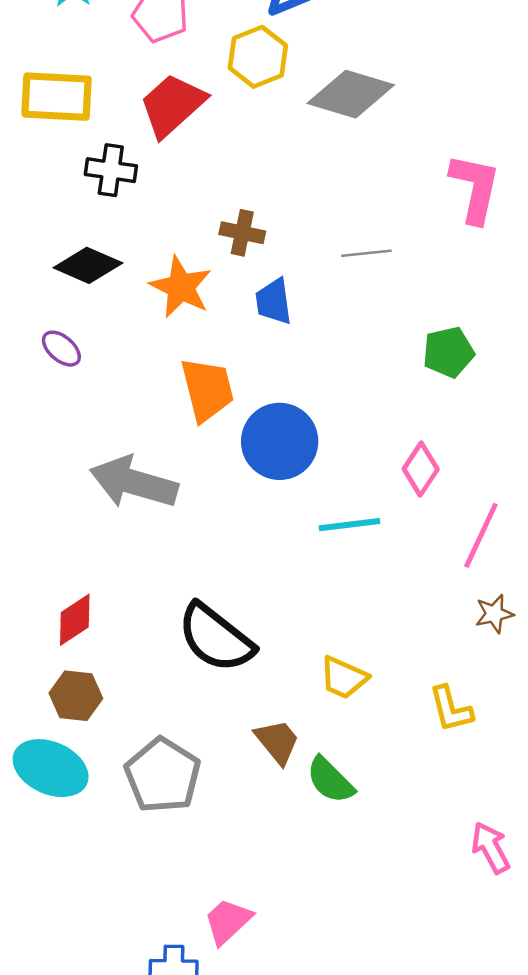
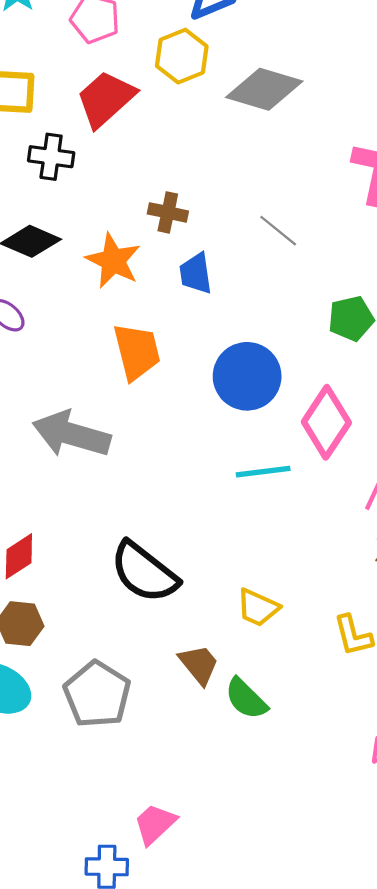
gray line: (366, 253) -> (278, 231), turned 45
blue circle: (280, 441) -> (247, 376), moved
pink diamond: (421, 469) -> (326, 422), size x1.5

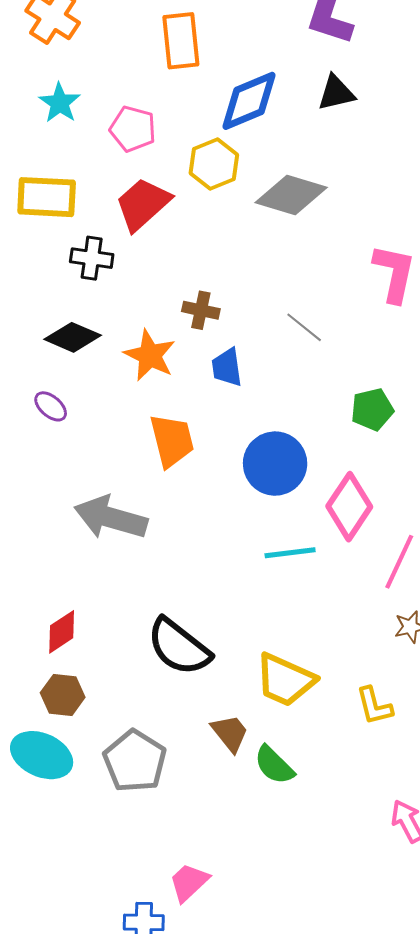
yellow trapezoid: (258, 608) -> (285, 680), size x1.5

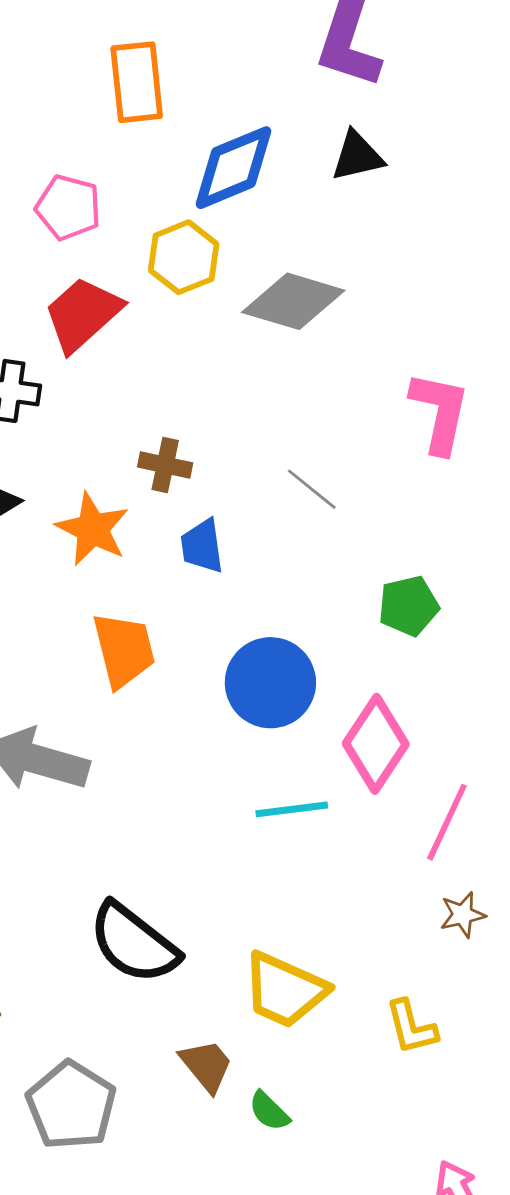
green semicircle: (274, 765) -> (269, 1111), size x0.7

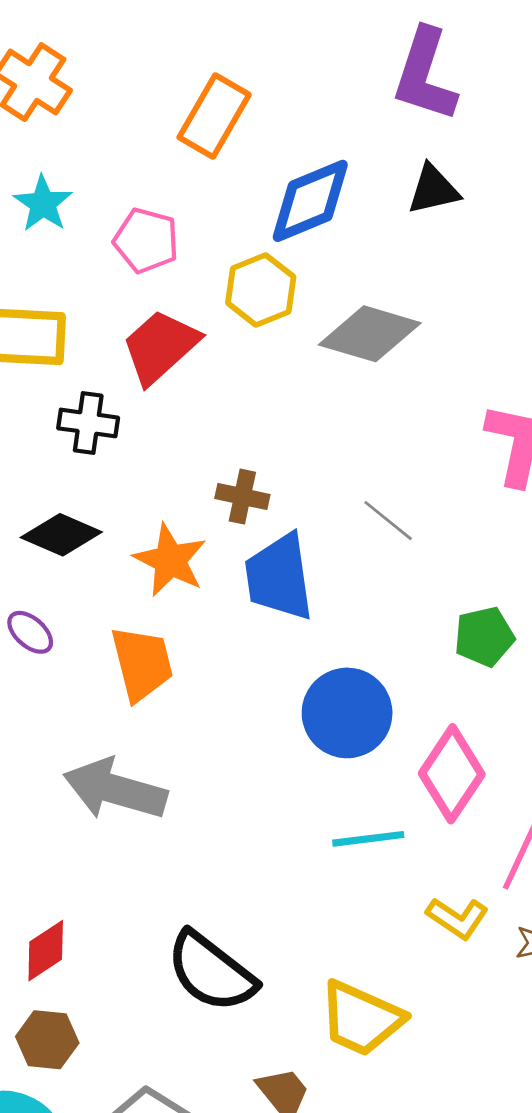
orange rectangle: (137, 82) -> (214, 116), turned 36
blue trapezoid: (202, 546) -> (279, 577), size x1.6
orange trapezoid: (124, 650) -> (142, 663), moved
yellow L-shape: (411, 1027) -> (457, 918), moved, turned -42

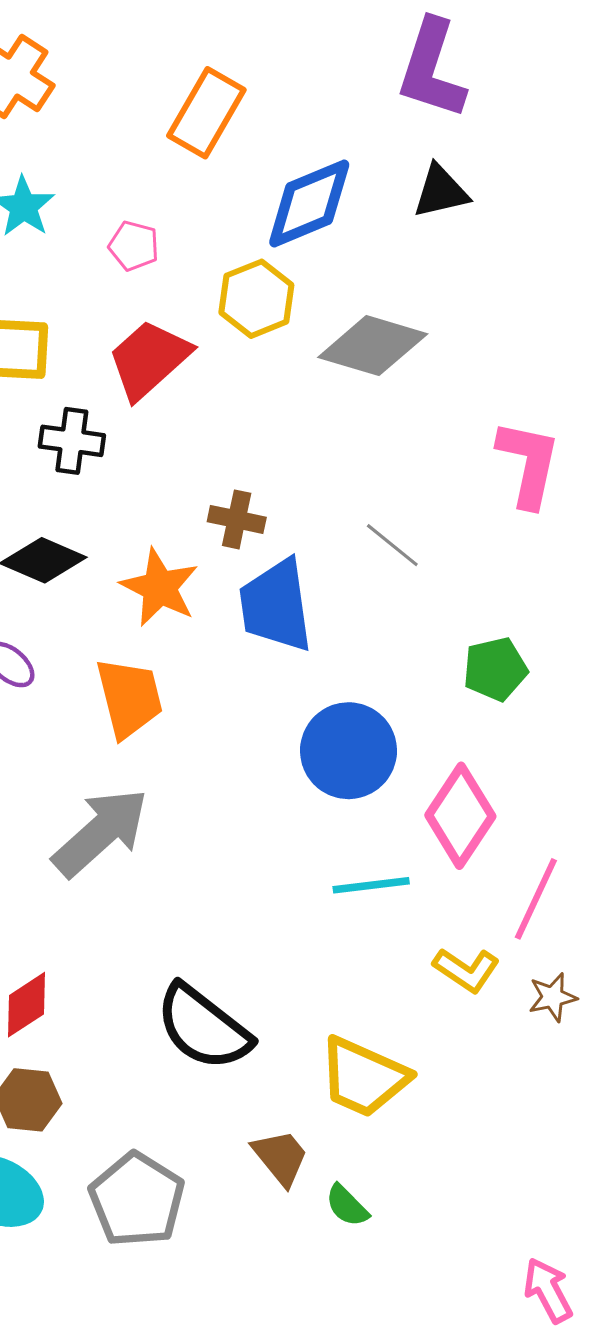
pink pentagon: (146, 240) -> (134, 246), size x0.7
gray arrow: (115, 789) -> (101, 832), turned 122

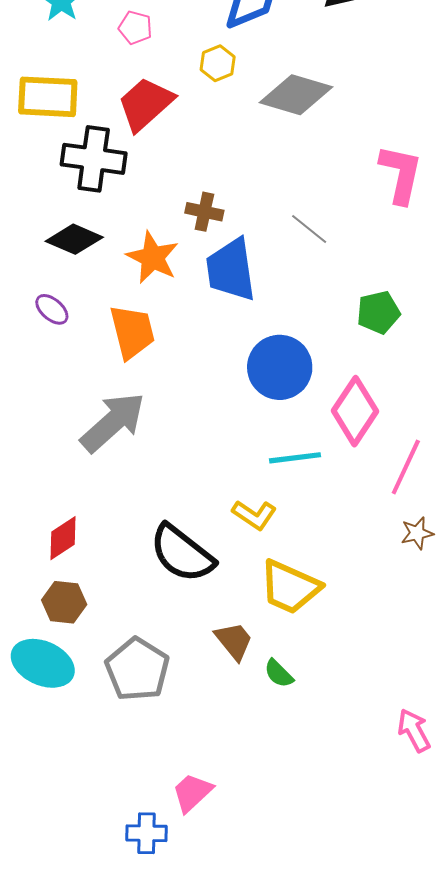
yellow hexagon: (256, 299) -> (218, 63), size x0.7
black cross: (72, 441) -> (94, 159), size x1.5
yellow L-shape: (466, 970) -> (254, 515), moved

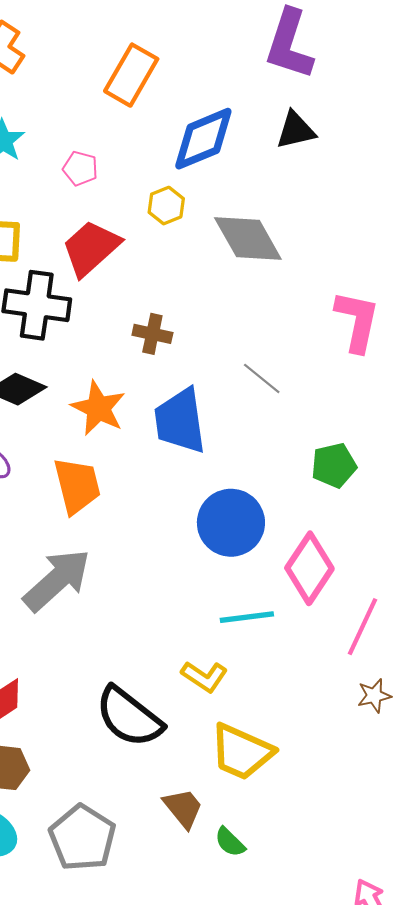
gray diamond: (296, 95) -> (248, 238), turned 44
brown cross: (204, 212) -> (152, 334), moved

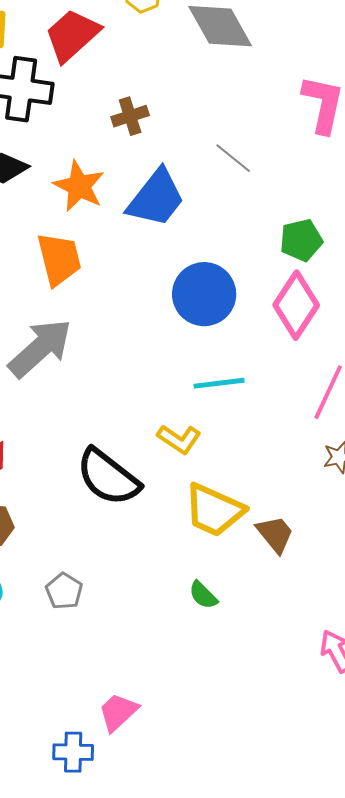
brown cross: (152, 334) -> (130, 116), turned -30
blue trapezoid: (180, 421) -> (156, 198), turned -134
pink diamond: (309, 568) -> (296, 305), moved
brown trapezoid: (183, 808) -> (275, 534), moved
gray pentagon: (82, 838) -> (64, 591), size x0.6

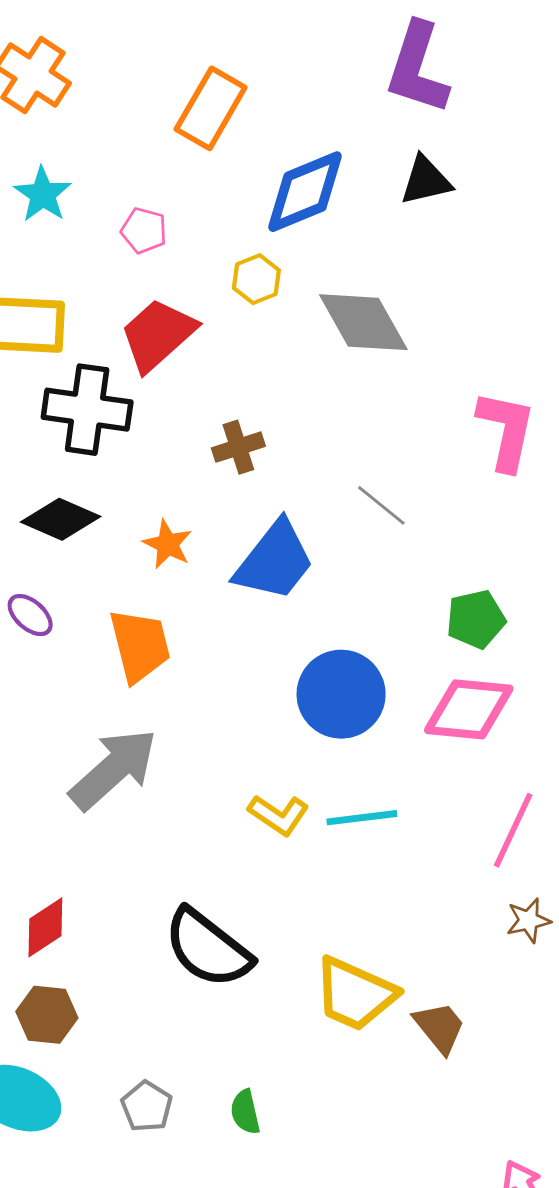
orange star: (79, 186) -> (168, 544), size x0.7
pink diamond: (296, 305) -> (469, 709), turned 62
yellow L-shape: (179, 439) -> (279, 815), moved
green semicircle: (203, 595) -> (245, 1112), moved, turned 32

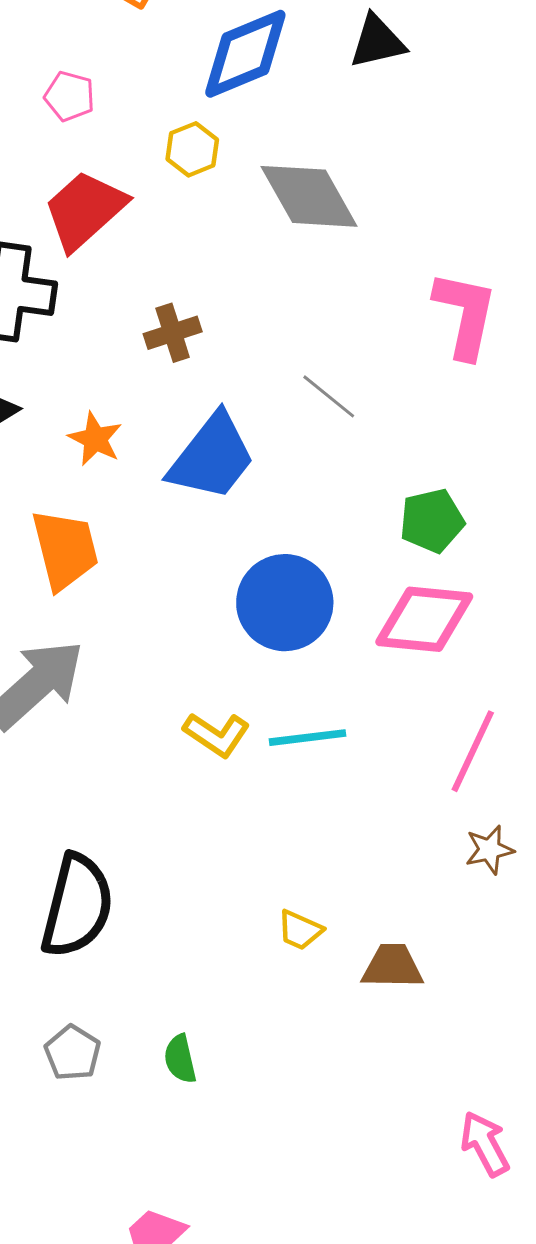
black semicircle: (208, 948) -> (77, 906), moved, turned -114
yellow trapezoid: (355, 994) -> (300, 930), size x0.5
brown trapezoid: (440, 1027) -> (392, 966), turned -50

